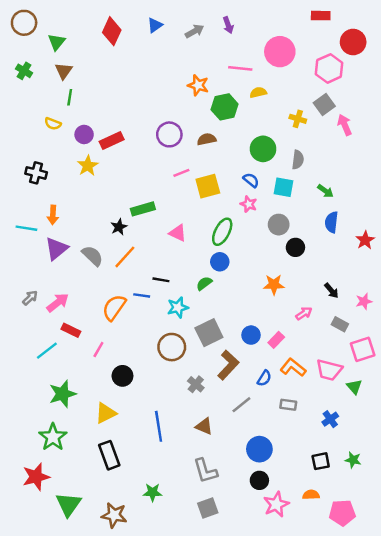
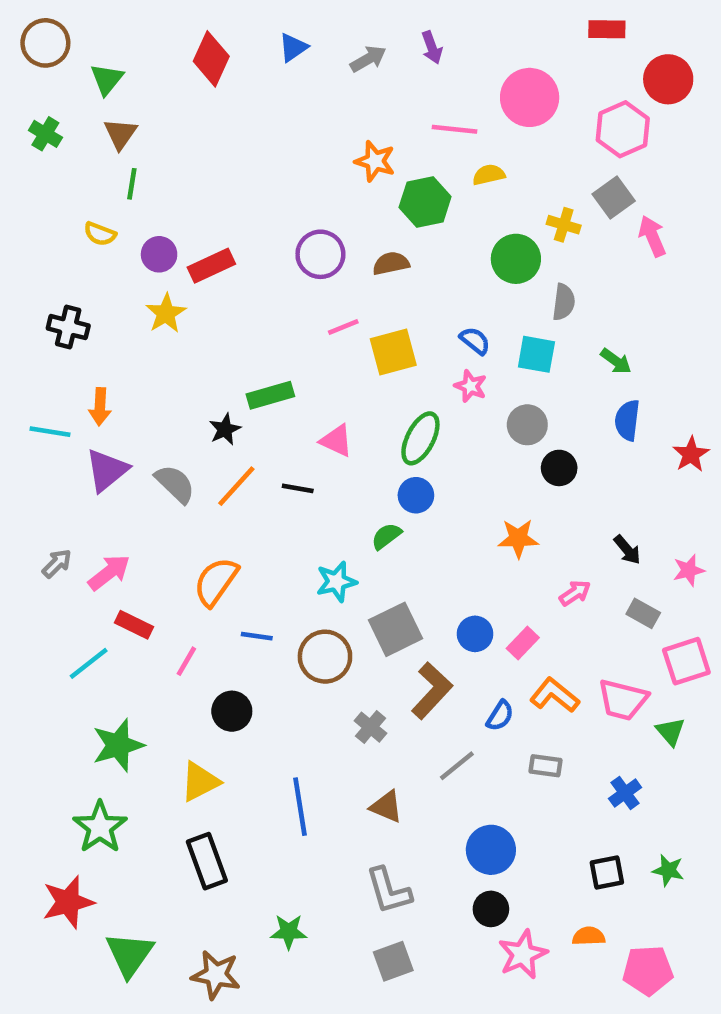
green circle: (263, 149) -> (516, 259), moved
black line: (161, 280) -> (298, 488), moved
blue line: (142, 295) -> (257, 636), moved

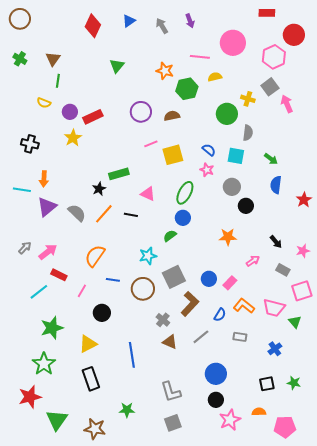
gray arrow: (368, 59) -> (162, 26), turned -91
green triangle: (107, 79) -> (117, 66), moved
brown triangle: (386, 807) -> (170, 342), moved

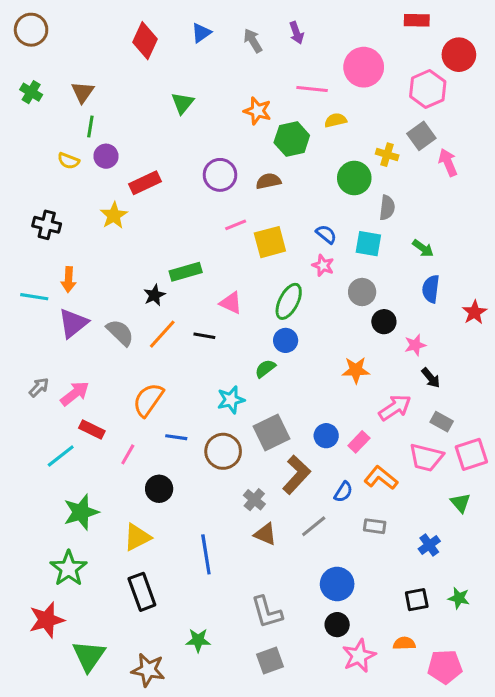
purple circle: (70, 112) -> (106, 156), moved
pink star: (303, 251) -> (415, 345), moved
pink arrow: (253, 261) -> (395, 408), size x1.5
pink trapezoid: (274, 308) -> (426, 458), moved

